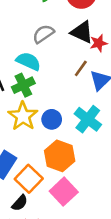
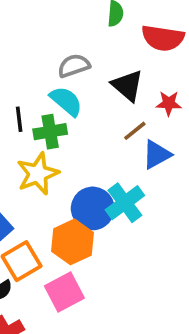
black triangle: (82, 32) -> (128, 85), moved
gray semicircle: (43, 34) -> (74, 66), moved
blue circle: (52, 119) -> (93, 208), moved, size x1.5

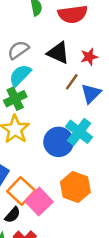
cyan semicircle: (66, 101) -> (20, 75), turned -70
orange hexagon: (72, 242) -> (75, 187), moved
pink square: (64, 292) -> (39, 202), moved

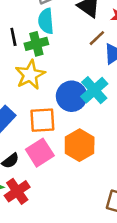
cyan semicircle: (20, 75) -> (46, 21), turned -60
orange square: (21, 191) -> (42, 120), moved, turned 32

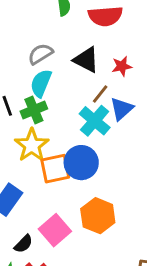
cyan semicircle: (46, 21) -> (41, 83), turned 35
cyan cross: (94, 90) -> (95, 121), moved
orange square: (42, 120) -> (55, 169), moved

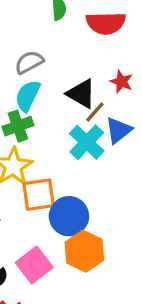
black triangle: (86, 60) -> (81, 94), moved
red star: (122, 66) -> (121, 82), turned 30
blue circle: (81, 163) -> (69, 216), moved

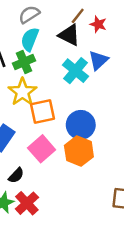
brown line: (95, 112) -> (78, 16), moved
blue circle: (69, 216) -> (81, 125), moved
pink square: (34, 265) -> (42, 149), moved

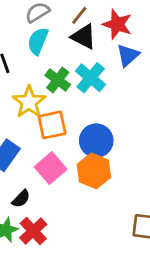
brown line: (78, 16) -> (79, 15), moved
red star: (98, 24) -> (117, 24), size x1.5
blue triangle: (98, 60) -> (128, 55), moved
green cross: (24, 62) -> (58, 80), moved, turned -30

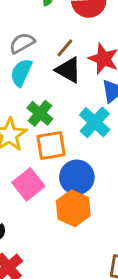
cyan cross: (91, 78) -> (95, 122), moved
orange square: (52, 125) -> (51, 145), moved
pink square: (51, 168) -> (28, 184), moved

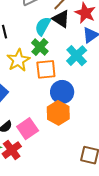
cyan semicircle: (21, 73) -> (43, 26), moved
pink square: (28, 184) -> (28, 129), moved

